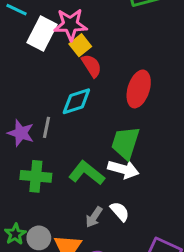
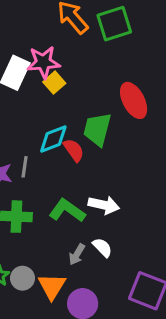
red semicircle: (92, 66) -> (74, 150), moved
red ellipse: (139, 89) -> (134, 100), moved, turned -42
green trapezoid: (125, 143) -> (97, 129), moved

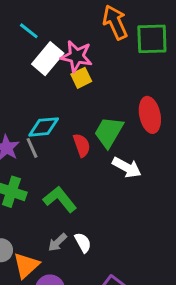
cyan diamond: (53, 139) -> (44, 127), moved
gray line: (25, 167) -> (32, 148), turned -48
white arrow: (104, 205) -> (127, 167), moved

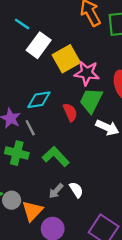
pink star: (76, 56) -> (87, 73), moved
yellow square: (81, 78) -> (66, 59), size x1.6
gray line: (32, 148) -> (30, 128), moved

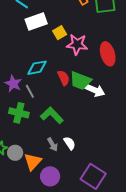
white rectangle: (39, 45) -> (36, 22), turned 35
yellow square: (66, 59) -> (60, 33), size x0.6
green trapezoid: (91, 101) -> (80, 81), moved, turned -95
gray arrow: (56, 191) -> (53, 144), turned -72

